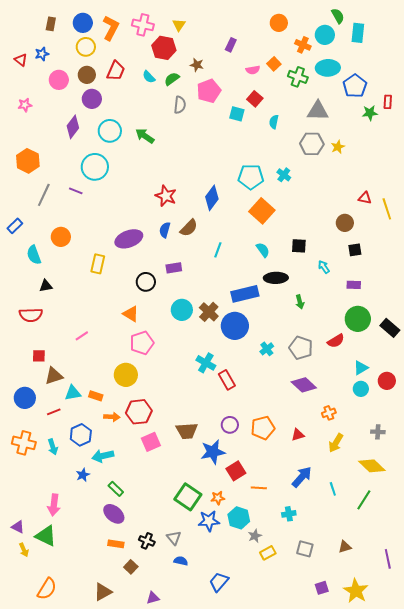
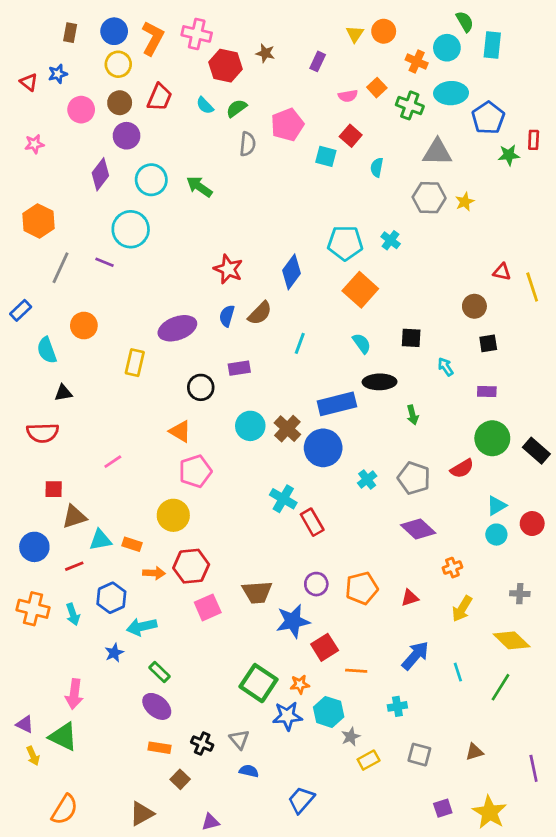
yellow triangle: (179, 25) -> (355, 34), moved
brown star: (197, 65) -> (265, 53), moved

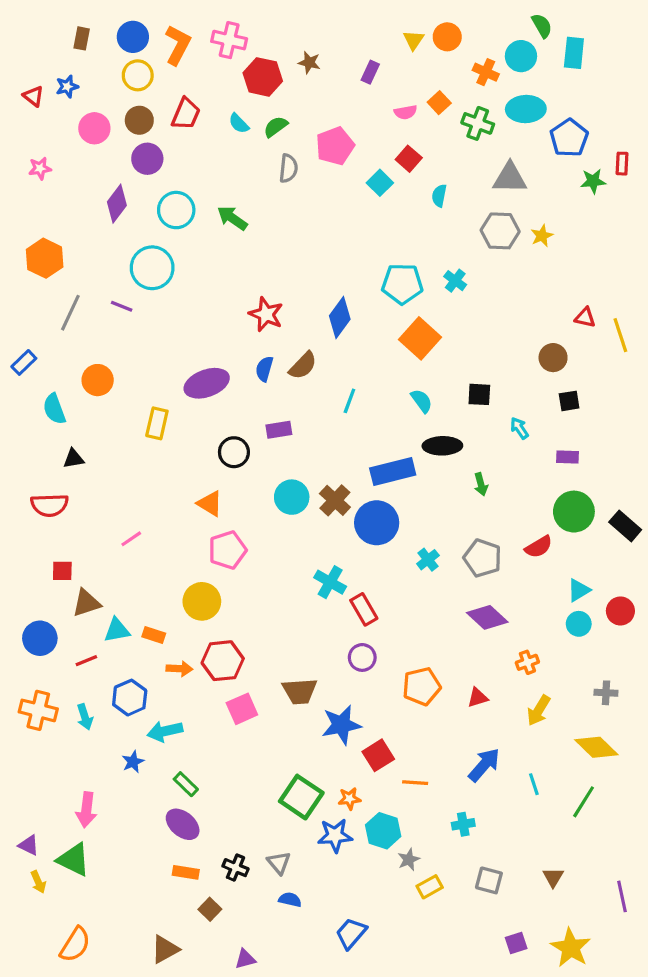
cyan square: (326, 156) -> (380, 183), turned 30
purple circle: (316, 584) -> (362, 657), moved
brown triangle: (474, 752) -> (553, 877), turned -42

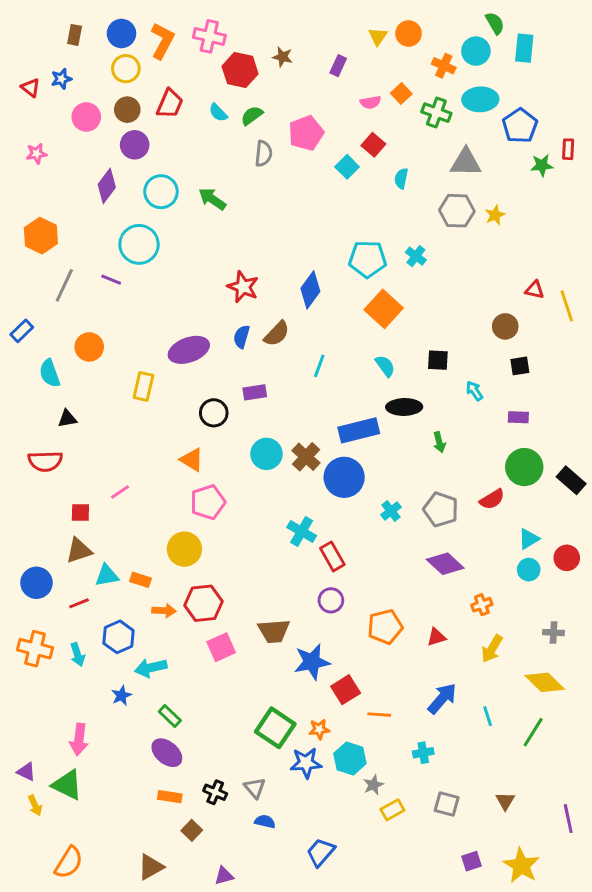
red square: (62, 571) -> (80, 512), moved

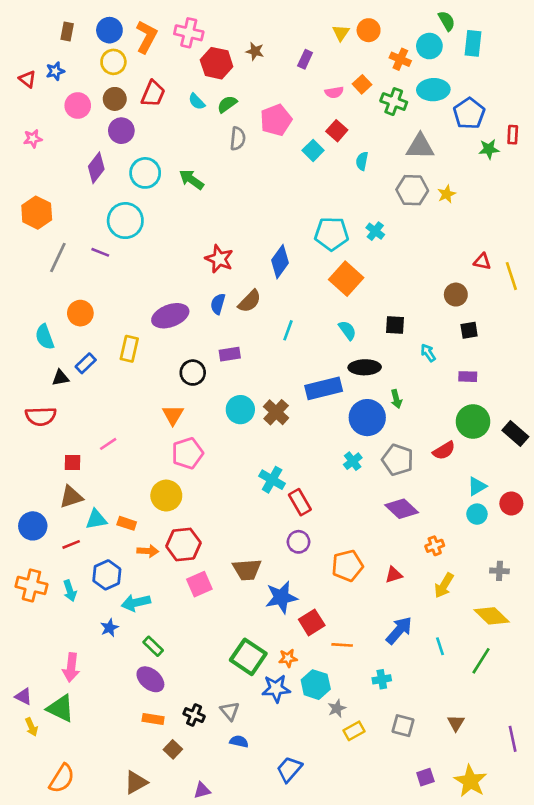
blue rectangle: (22, 331) -> (86, 363), moved
orange triangle: (192, 460) -> (173, 415), turned 30
blue circle: (344, 477) -> (367, 418), moved

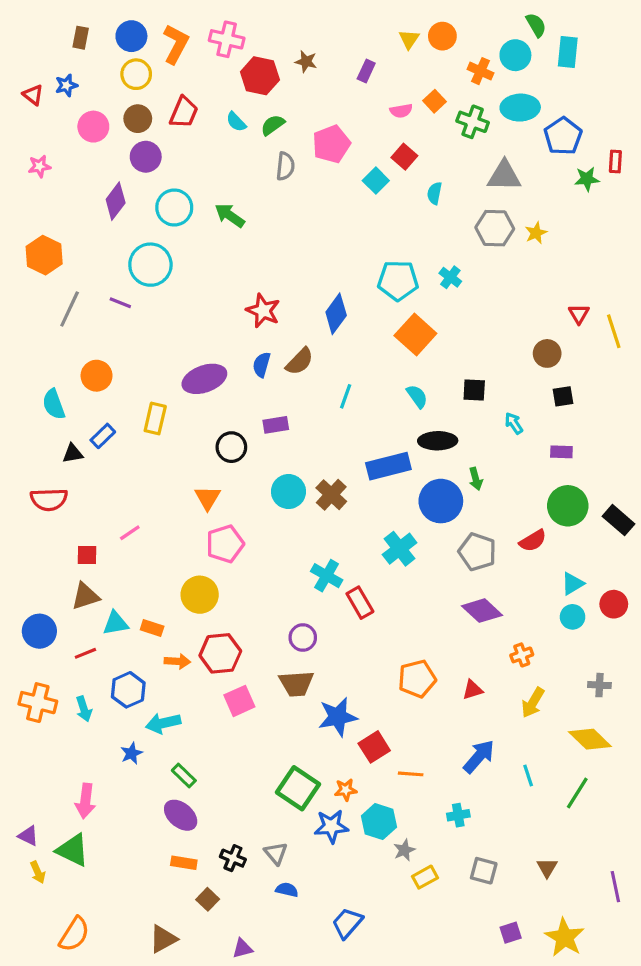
red triangle: (482, 262) -> (579, 314), turned 48
cyan cross: (353, 461) -> (400, 549), moved, size x1.5
purple circle: (299, 542) -> (303, 637), moved

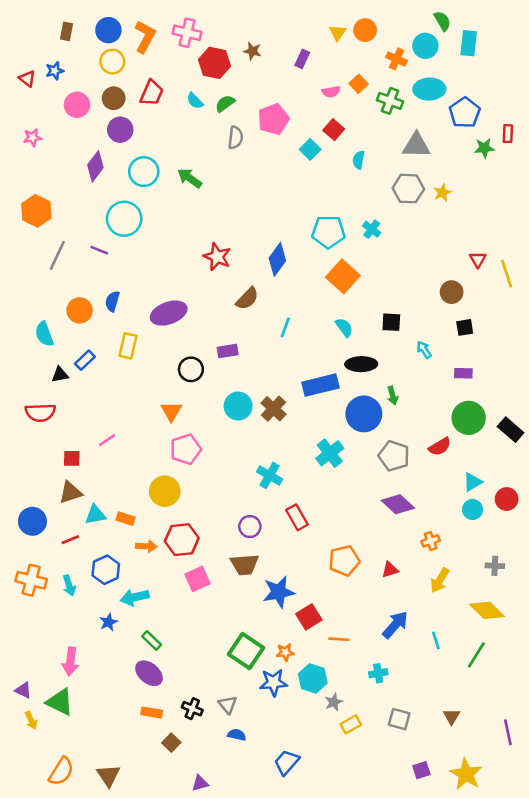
blue semicircle: (262, 365) -> (112, 301), moved
red rectangle: (360, 603) -> (297, 517), moved
brown triangle: (163, 939) -> (108, 775), moved, turned -35

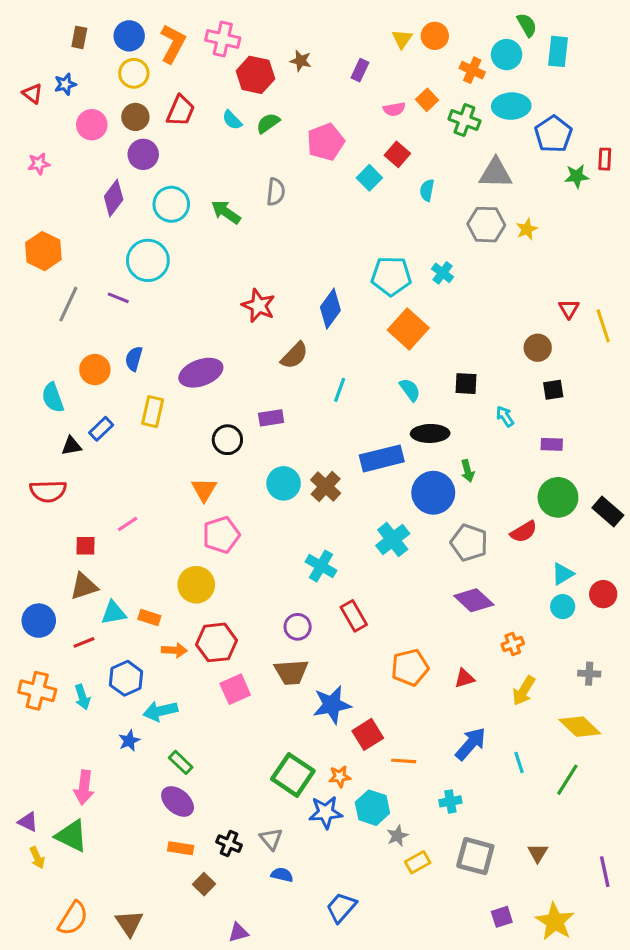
gray semicircle: (235, 138) -> (276, 192), moved
gray square: (399, 719) -> (475, 856), size x1.4

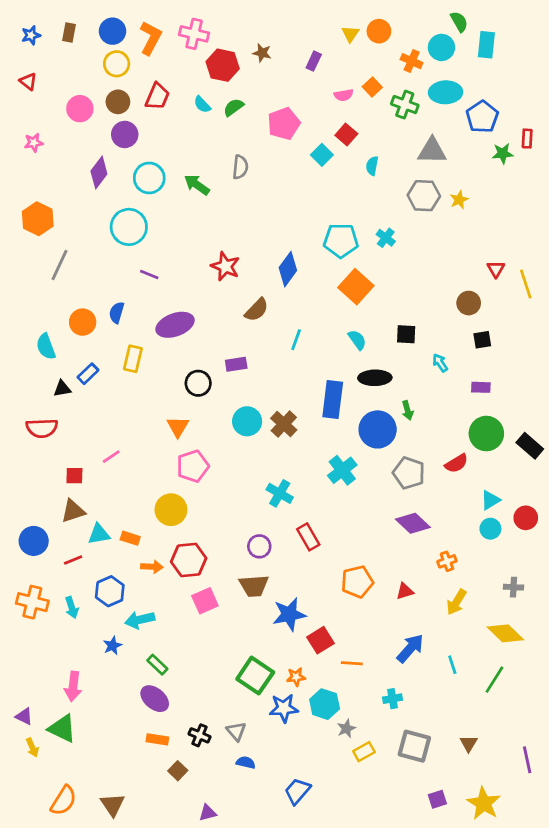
blue star: (65, 84) -> (31, 35), moved
purple line: (118, 298) -> (149, 274), moved
blue rectangle: (382, 458) -> (333, 400), turned -69

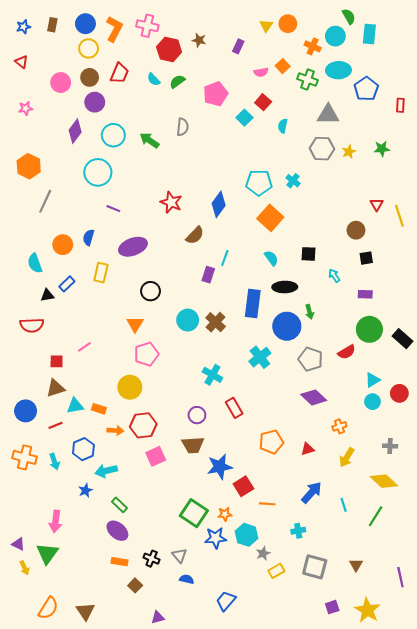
green star: (503, 153) -> (382, 149), moved
purple rectangle: (236, 364) -> (208, 275), moved, turned -63
green triangle: (62, 729) -> (47, 553), turned 40

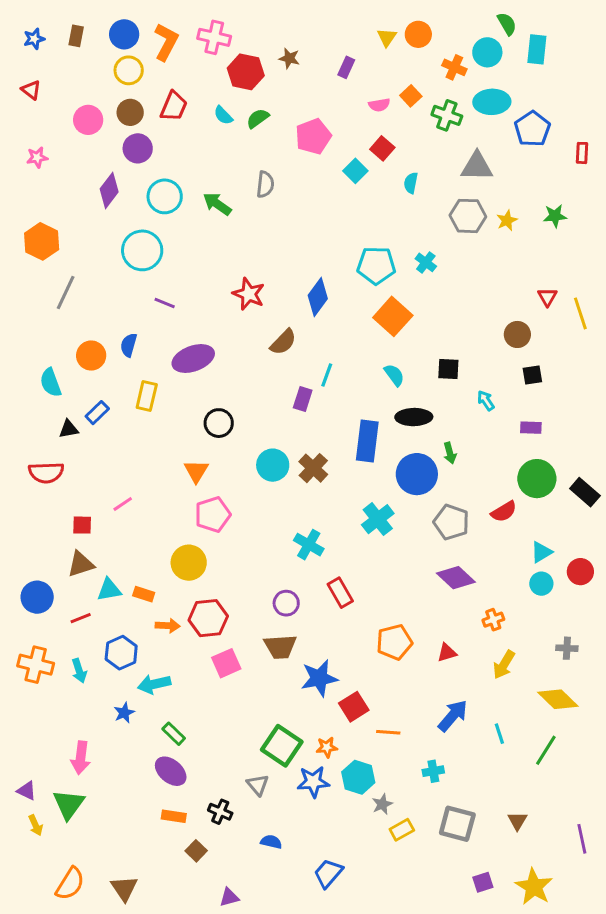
gray triangle: (179, 555) -> (258, 785), moved

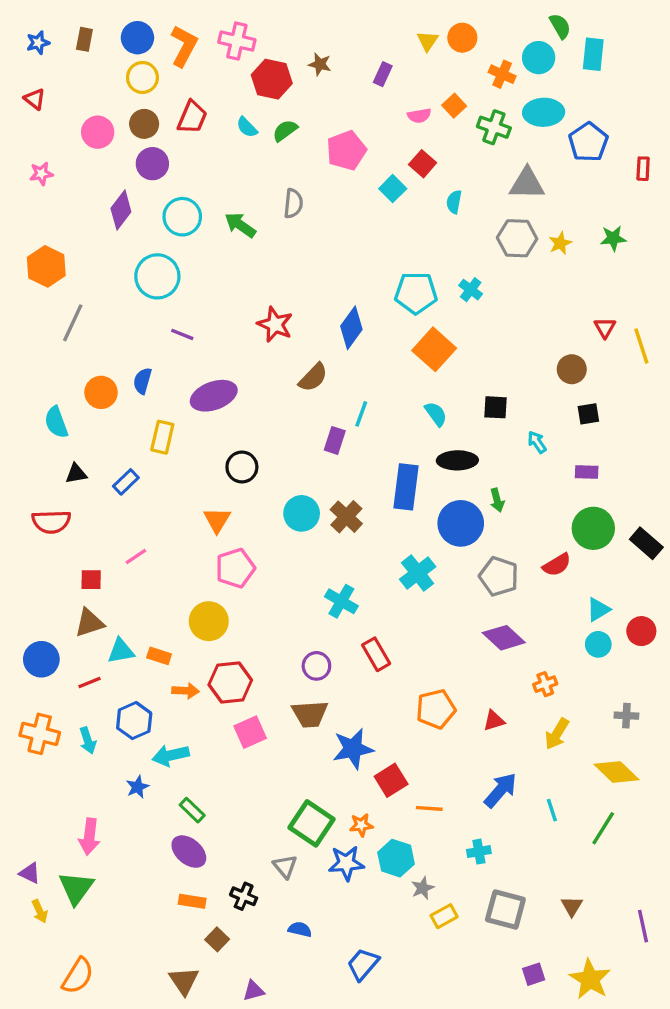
blue rectangle: (97, 413) -> (126, 482), moved
brown triangle: (124, 888) -> (184, 981), moved

